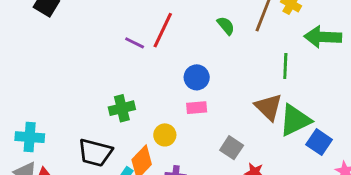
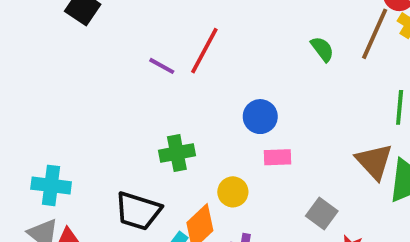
red line: (163, 30) -> (204, 51), moved
purple line: (135, 43) -> (162, 66), moved
blue circle: (197, 77) -> (260, 117), moved

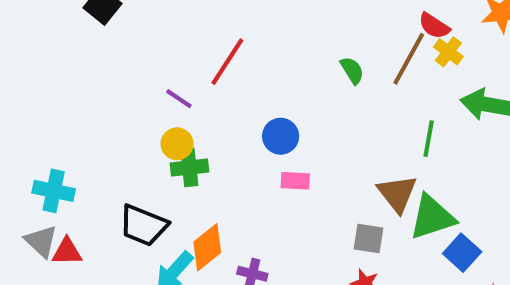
purple line: (162, 66) -> (179, 99), moved
yellow circle: (233, 192) -> (177, 144), moved
gray square: (322, 214) -> (369, 238), moved, turned -32

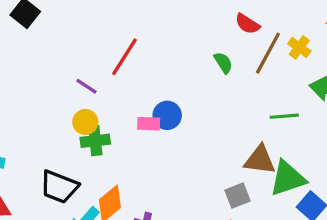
red semicircle: (434, 26) -> (247, 24), moved
green line: (429, 139) -> (284, 116), turned 76
pink rectangle: (295, 181) -> (149, 124), moved
brown triangle: (397, 194) -> (260, 160), turned -44
gray square: (369, 238) -> (237, 196), turned -30

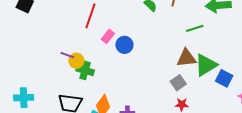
purple line: (86, 86) -> (67, 55), moved
pink rectangle: (149, 124) -> (108, 36), moved, turned -40
green cross: (95, 141) -> (85, 70), turned 36

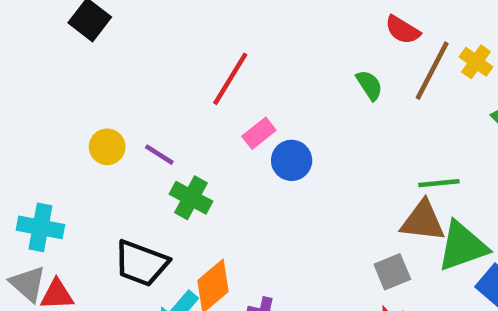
green line: (195, 28) -> (439, 183), moved
yellow circle: (76, 61) -> (107, 147), moved

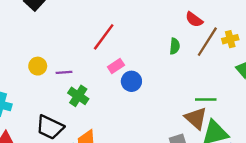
yellow cross: (476, 62) -> (230, 39), turned 35
green semicircle: (369, 85) -> (175, 46), turned 35
purple line: (159, 155) -> (64, 72), turned -42
brown triangle: (423, 221) -> (196, 118), turned 30

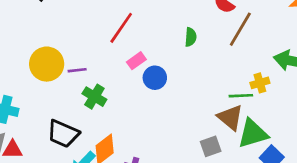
yellow cross: (230, 39) -> (260, 83), moved
green semicircle: (175, 46) -> (191, 37), moved
yellow circle: (38, 66) -> (47, 64), size x1.6

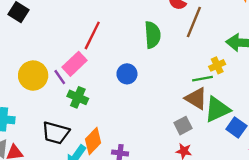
green semicircle: (191, 37) -> (153, 35), size x1.6
pink rectangle: (136, 61) -> (75, 64), moved, size x1.5
purple line: (77, 70) -> (60, 77), turned 70

